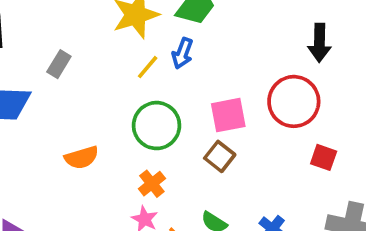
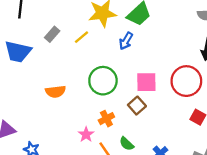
yellow line: (148, 67) -> (82, 37), moved
orange cross: (152, 184) -> (106, 119), moved

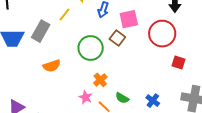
gray rectangle: (52, 34) -> (41, 31), moved, size x1.5
pink square: (146, 82) -> (129, 19), moved
brown square: (137, 106) -> (117, 38), moved

